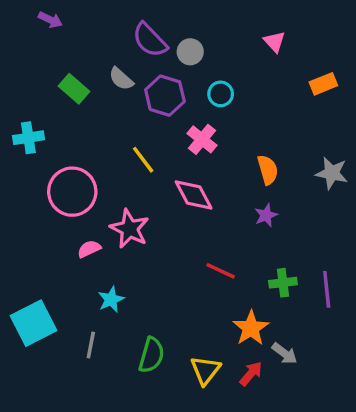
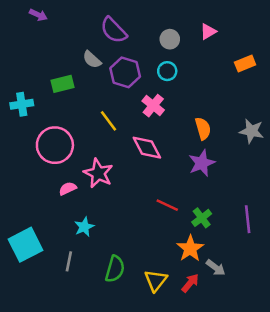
pink triangle: (274, 42) -> (208, 32), turned 42
gray circle: (190, 52) -> (170, 39), moved
green rectangle: (74, 89) -> (63, 84), moved, turned -55
purple star: (266, 215) -> (202, 163), size x1.5
green cross: (283, 283) -> (202, 218), moved, turned -30

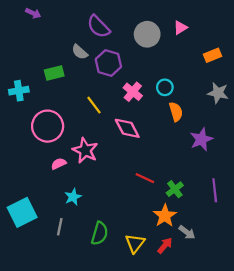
gray circle: (170, 39) -> (147, 34), size x1.5
cyan circle: (167, 71) -> (165, 87), moved
gray star: (251, 131) -> (218, 93), moved
purple star: (202, 163) -> (201, 139), moved

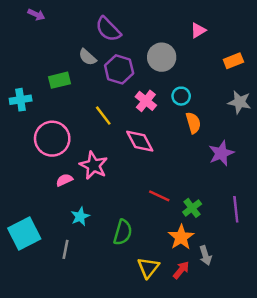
gray circle: (147, 34) -> (162, 57), moved
gray arrow: (187, 232) -> (205, 255), turned 35
green semicircle: (100, 233) -> (123, 232), moved

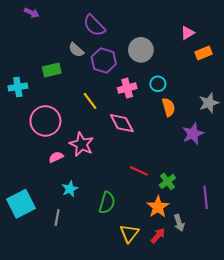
pink triangle: (198, 30) -> (188, 33), moved
pink cross: (146, 101) -> (127, 88), turned 36
gray star: (240, 102) -> (209, 103), moved, turned -30
purple line: (236, 209) -> (206, 197), moved

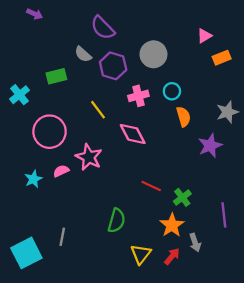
cyan cross: (18, 87) -> (20, 95), turned -30
cyan star: (70, 189) -> (33, 179), moved
cyan square: (21, 204) -> (26, 253), moved

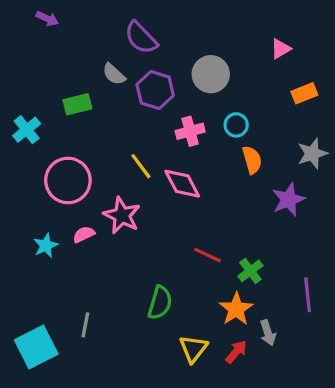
orange rectangle: (222, 58) -> (304, 93), moved
yellow line: (98, 110) -> (141, 166), moved

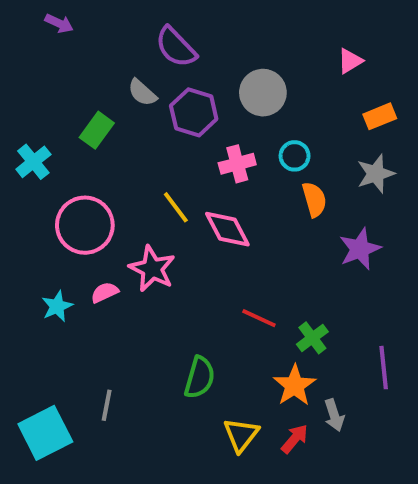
green rectangle: (77, 104) -> (97, 130), turned -40
gray star: (312, 154) -> (376, 174), moved

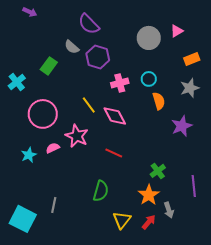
gray circle: (263, 93) -> (149, 38), moved
red line: (259, 318) -> (114, 153), moved
cyan square: (45, 433) -> (23, 219), turned -36

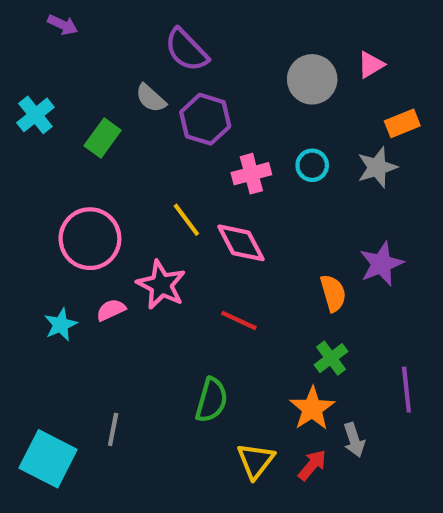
cyan cross: (17, 82) -> (35, 115), moved
gray star: (190, 88) -> (377, 167), moved
orange semicircle: (159, 101) -> (333, 293), moved

